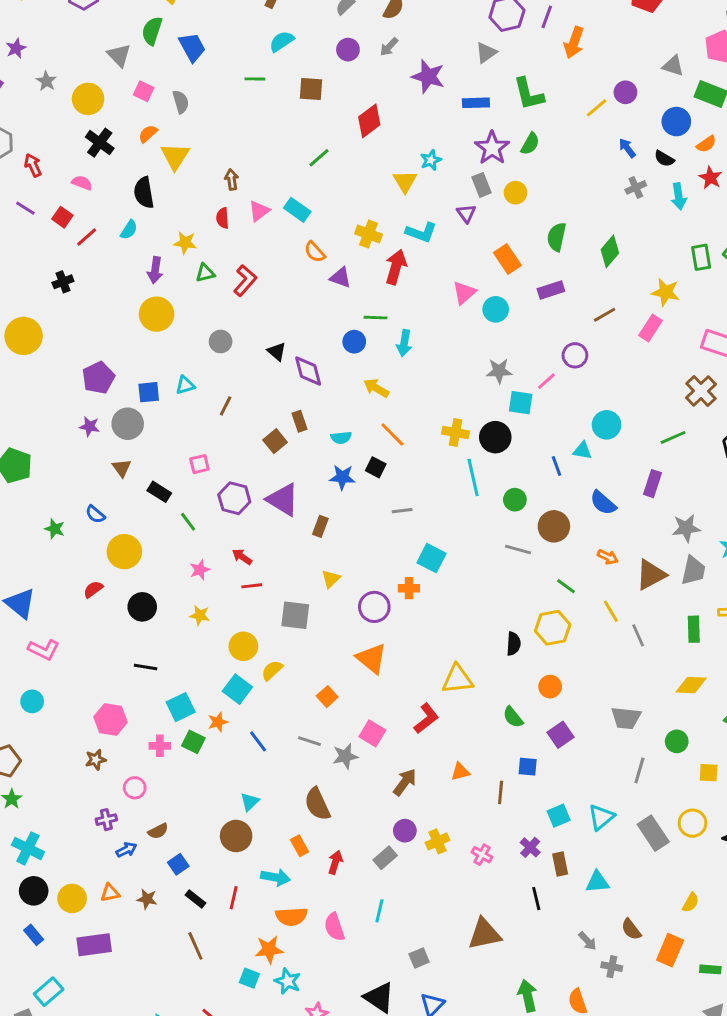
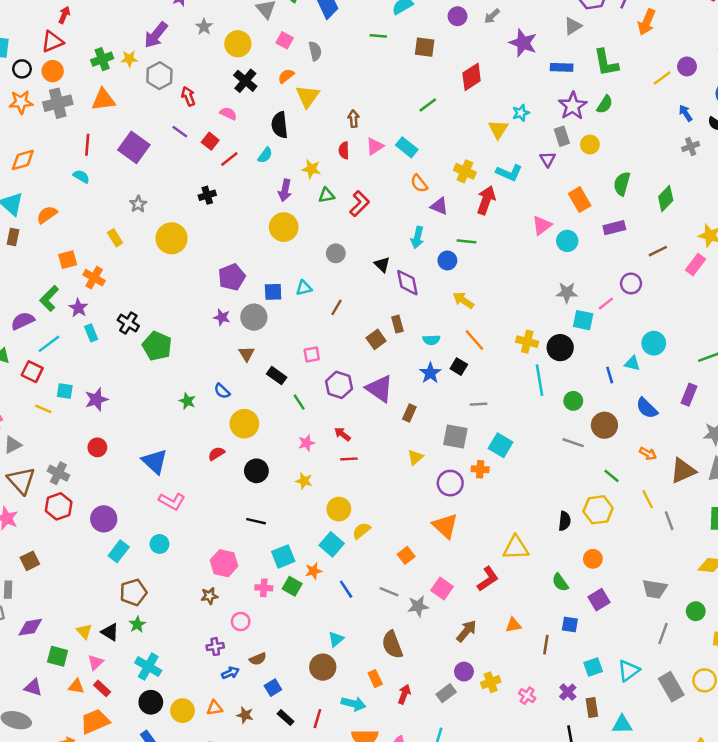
cyan arrow: (404, 343) -> (417, 237), moved
blue star: (342, 477) -> (430, 373), turned 30
gray square: (295, 615) -> (455, 437), moved

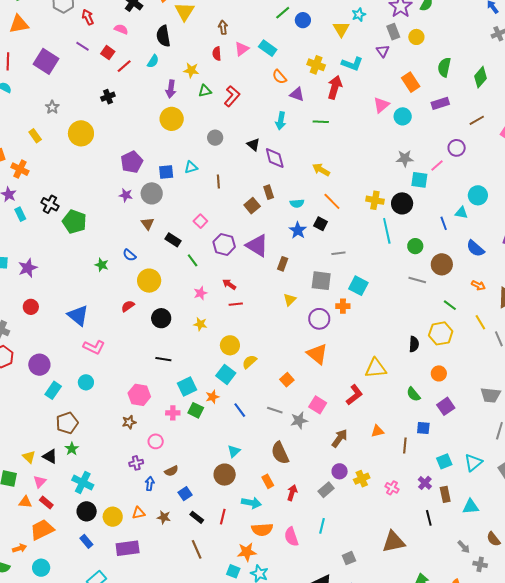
blue circle: (447, 260) -> (303, 20), moved
brown line: (337, 307) -> (218, 182), turned -32
pink square: (312, 355) -> (200, 221), turned -32
blue arrow: (230, 673) -> (150, 484), turned -56

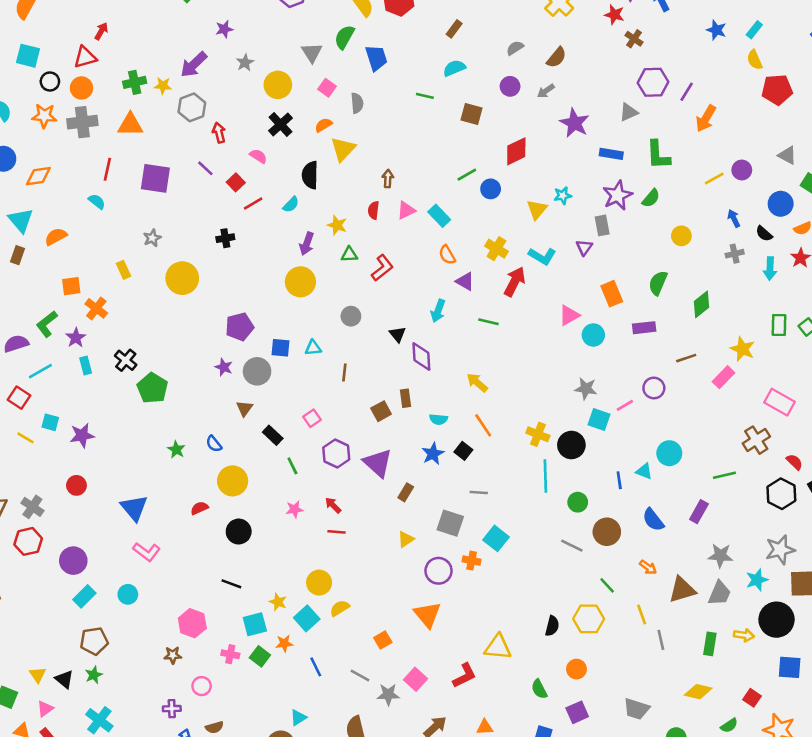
yellow circle: (416, 37) -> (681, 236), moved
purple square: (46, 61) -> (155, 178), turned -35
yellow star: (200, 324) -> (278, 602), moved

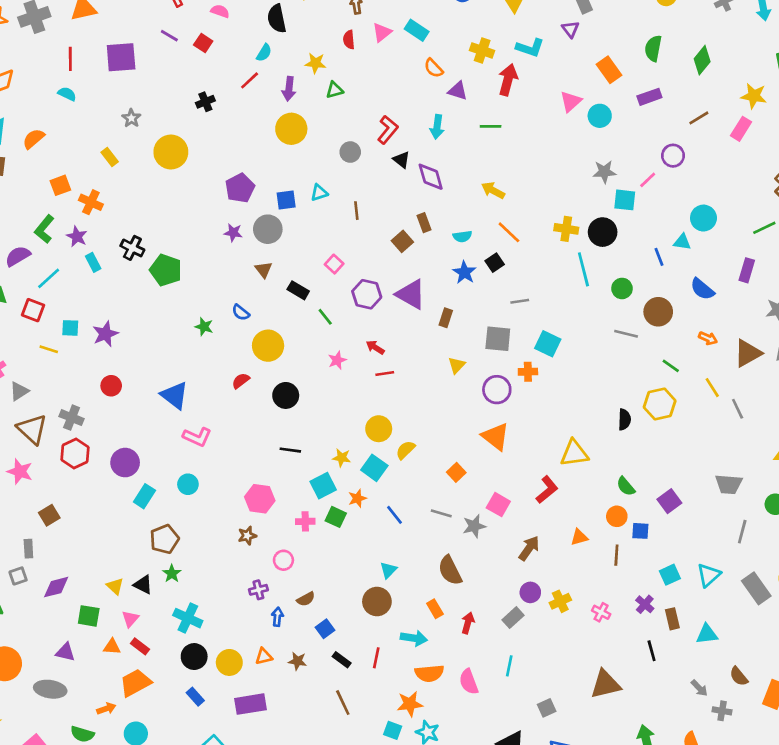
red line: (253, 204) -> (250, 80), moved
red L-shape: (382, 268) -> (388, 130), moved
black square: (463, 451) -> (495, 263), turned 30
orange circle: (576, 669) -> (617, 516), moved

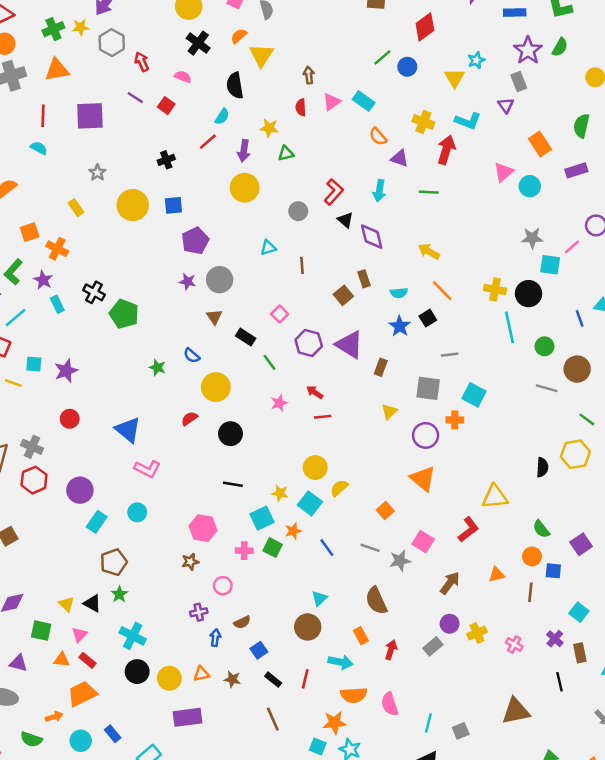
blue square: (286, 200) -> (173, 205), moved
cyan square: (670, 575) -> (579, 612), turned -30
cyan line: (509, 666) -> (428, 723), moved
blue rectangle: (195, 697) -> (113, 734), moved

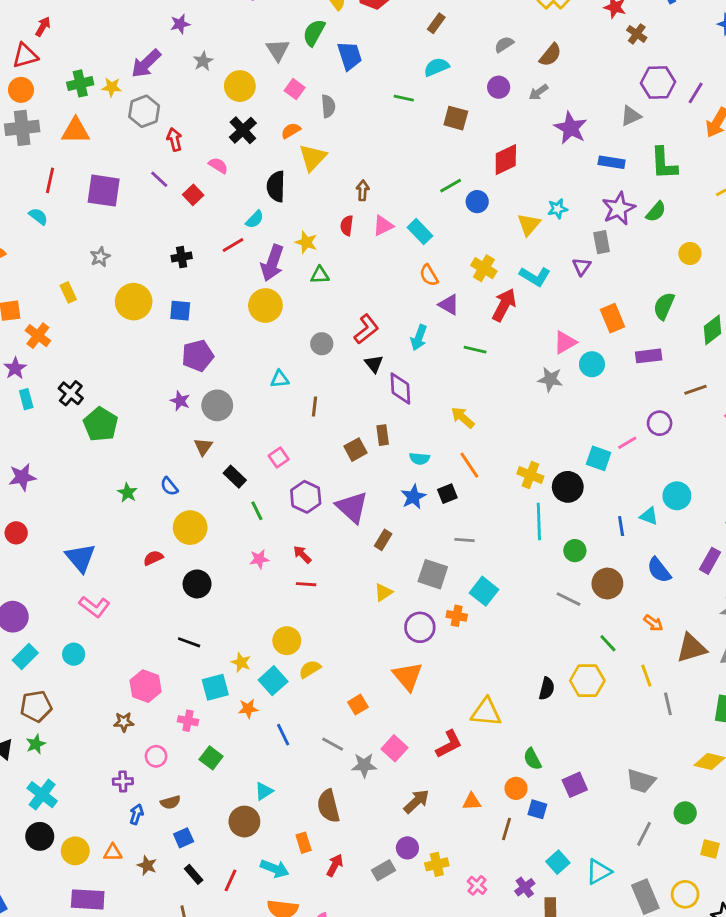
purple arrow: (244, 151) -> (272, 263), size x1.4
gray star: (532, 238) -> (550, 379), moved
green square: (273, 548) -> (211, 758), moved

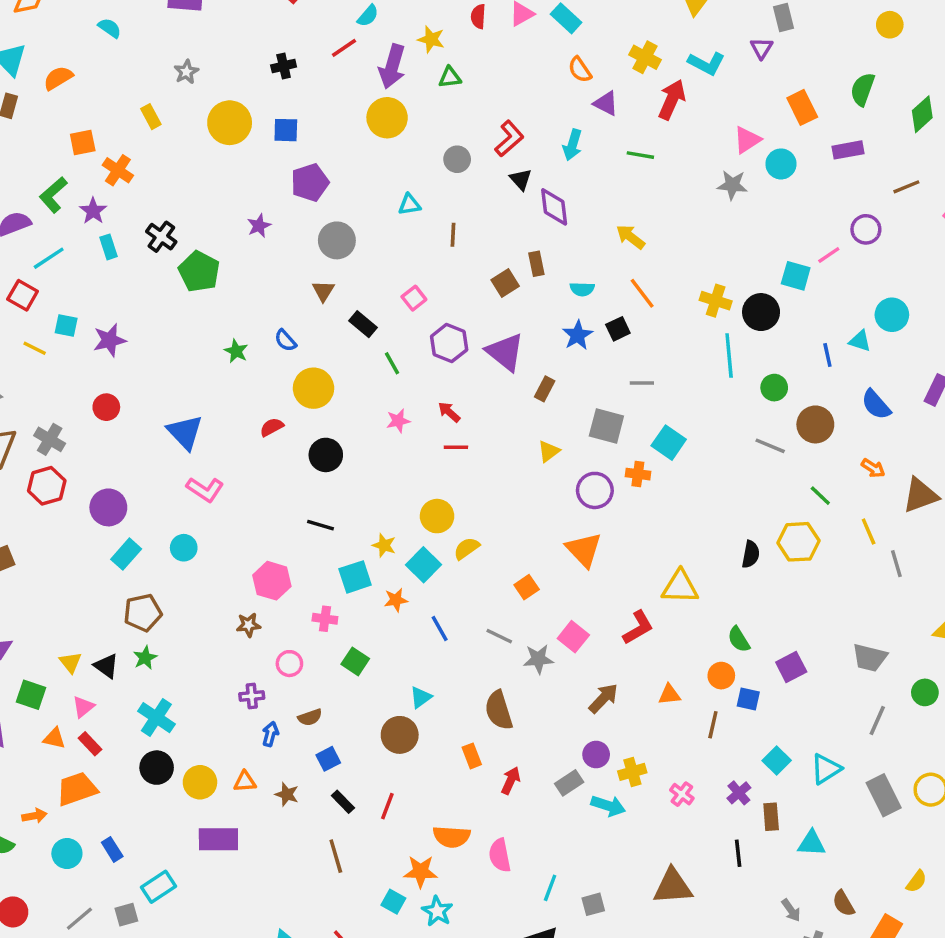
purple star: (180, 401) -> (259, 226), moved, turned 30
cyan arrow: (275, 869) -> (608, 806), moved

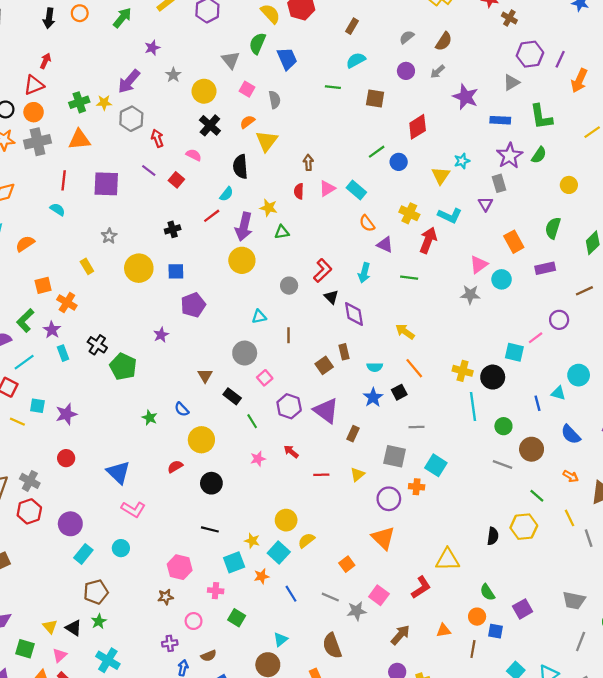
gray circle: (337, 240) -> (245, 353), moved
red line: (456, 447) -> (321, 475), moved

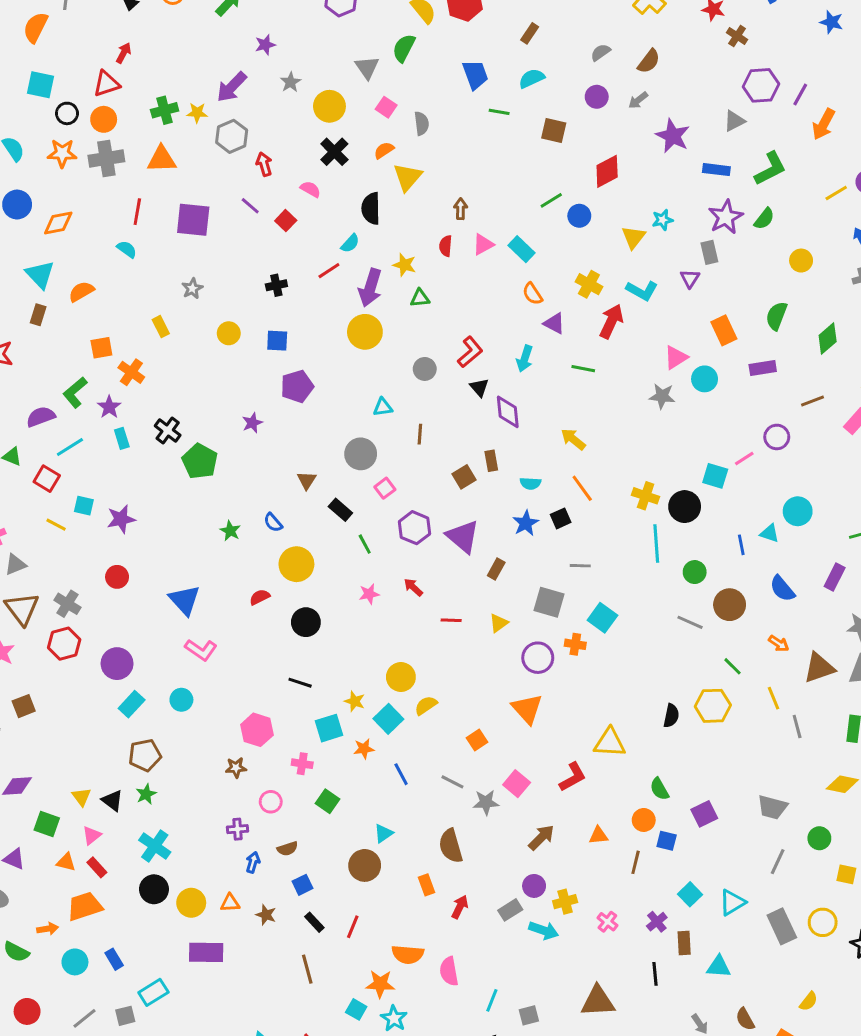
blue trapezoid: (287, 59) -> (475, 75), moved
green L-shape: (541, 117) -> (770, 169), turned -112
yellow circle: (139, 268) -> (229, 333), size x0.6

